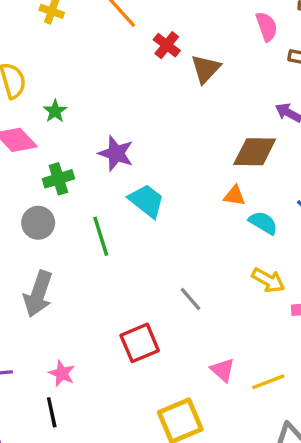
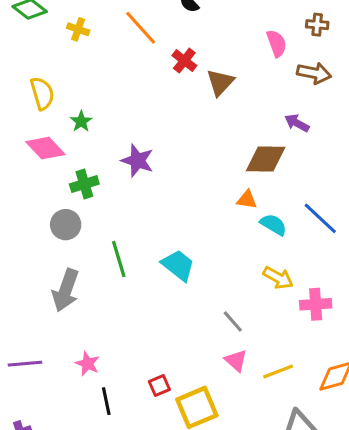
cyan trapezoid: (146, 201) -> (178, 265), moved
green line: (101, 236) -> (119, 259), moved
gray line: (190, 299) -> (233, 321), moved
red square: (140, 343) -> (159, 386), moved, size x0.6
black line: (52, 412) -> (106, 401), moved

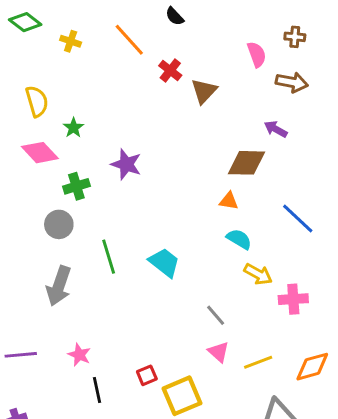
cyan semicircle: (273, 225) -> (239, 239), moved

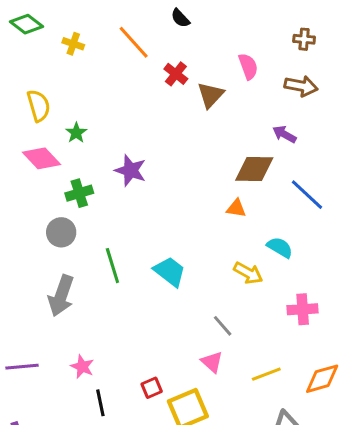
pink semicircle: (257, 54) -> (248, 66), moved
blue line: (298, 219) -> (307, 195), moved
cyan semicircle: (239, 239) -> (280, 247), moved
yellow arrow: (258, 274) -> (248, 273), moved
pink triangle: (219, 352) -> (212, 362), moved

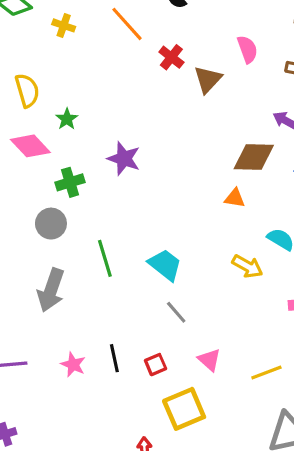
gray line: (223, 326) -> (176, 312), moved
red square: (152, 388) -> (156, 365), moved
black line: (100, 403) -> (114, 358), moved

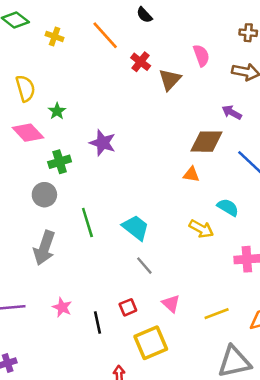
black line: (114, 358) -> (98, 322), moved

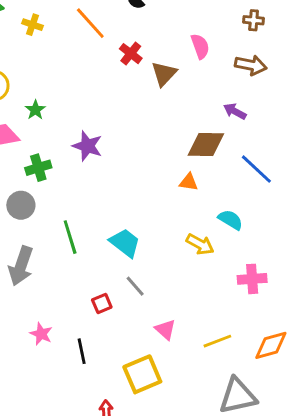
red square: (128, 307) -> (102, 304), moved

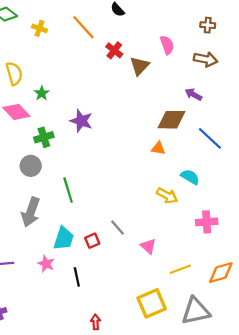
cyan trapezoid: (125, 243) -> (64, 238), moved, turned 70
pink triangle: (165, 330) -> (148, 246), moved
yellow square: (142, 374) -> (152, 303), moved

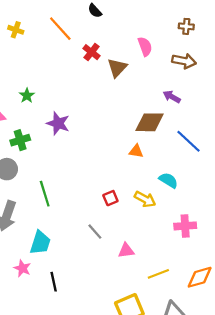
green star: (42, 93) -> (27, 96), moved
red square: (92, 241) -> (110, 198), moved
pink triangle: (148, 246) -> (126, 250), turned -49

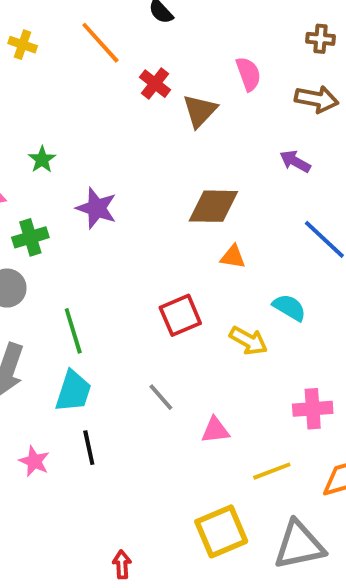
brown diamond: (149, 122) -> (213, 206), moved
red square: (110, 198) -> (180, 315), moved, size x1.5
pink cross: (185, 226) -> (313, 409), moved
cyan trapezoid: (40, 243) -> (73, 391), moved
black line: (54, 282) -> (89, 448), moved

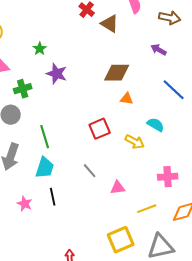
brown triangle: (200, 111) -> (110, 24), turned -42
green star: (42, 160) -> (40, 49), moved

